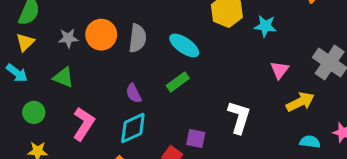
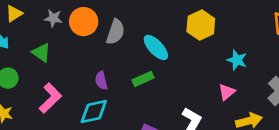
cyan star: (265, 26) -> (237, 60), moved
pink triangle: (280, 70) -> (227, 92), moved

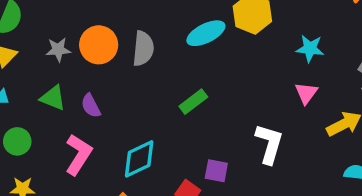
cyan ellipse: (156, 47) -> (206, 33), moved, turned -60
purple semicircle: (101, 81) -> (91, 106), moved

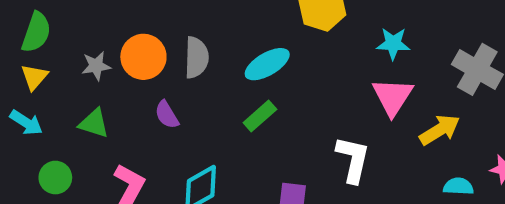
cyan ellipse: (206, 33) -> (267, 64), moved
pink triangle: (306, 93) -> (392, 97), size x1.5
purple semicircle: (91, 106) -> (167, 115), moved

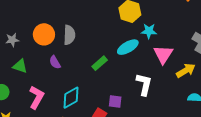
cyan star: (393, 44) -> (149, 31), moved
cyan ellipse: (267, 64) -> (128, 47), moved
gray star: (96, 66) -> (12, 40), moved

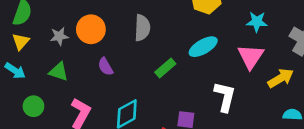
cyan star: (149, 31) -> (257, 22), moved
gray semicircle: (69, 35) -> (142, 28), moved
gray star: (12, 40) -> (59, 36), moved

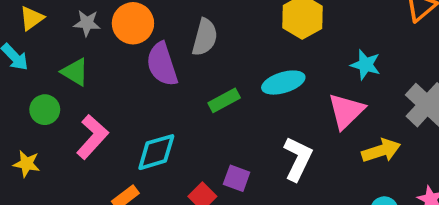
purple semicircle: (105, 67) -> (162, 64), moved, size x1.6
green circle: (33, 106) -> (45, 110), moved

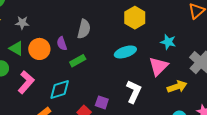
orange circle: (133, 23) -> (39, 49), moved
purple semicircle: (162, 64) -> (62, 44), size x0.6
green rectangle: (224, 100) -> (78, 61), moved

